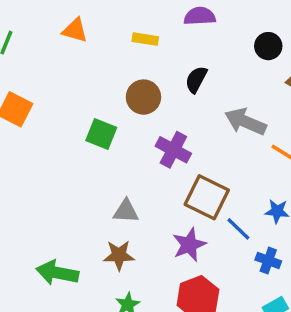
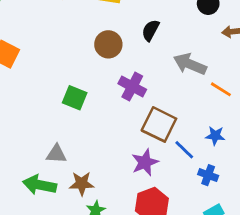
green square: (101, 134) -> (75, 98), moved
gray triangle: (126, 211) -> (56, 154), moved
brown star: (119, 255) -> (82, 183), moved

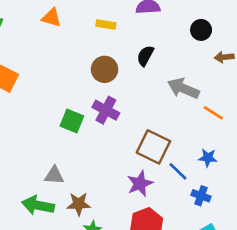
purple cross: (132, 87) -> (106, 110), moved

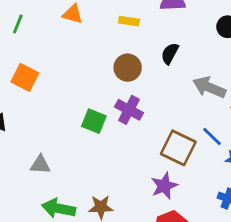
blue line: (178, 171) -> (212, 137), moved
gray triangle: (54, 175) -> (40, 165), moved

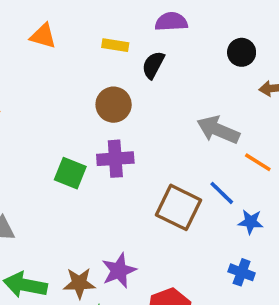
black semicircle: (170, 53) -> (153, 65), moved
purple cross: (129, 110) -> (115, 159), turned -32
purple star: (164, 186) -> (119, 271), moved

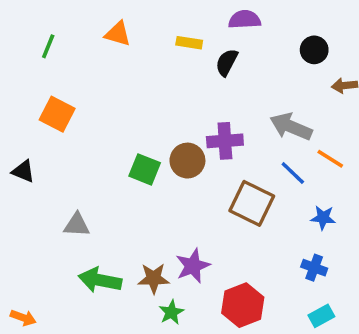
brown circle: (114, 105) -> (187, 161), moved
purple cross: (115, 159) -> (225, 141), moved
blue line: (222, 193) -> (293, 173), moved

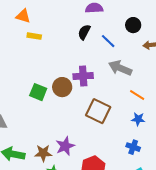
yellow rectangle: (189, 43) -> (34, 36), moved
orange line: (330, 159) -> (137, 95), moved
blue line: (293, 173) -> (108, 41), moved

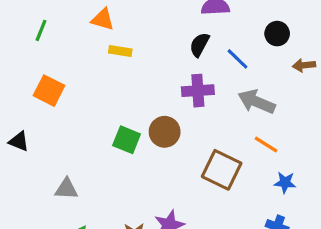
purple cross: (83, 76) -> (198, 91), moved
orange line: (137, 95) -> (266, 144), moved

